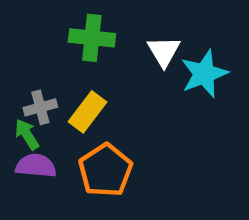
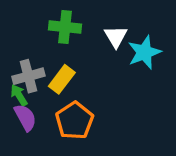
gray cross: (40, 107) -> (28, 76), size x1.4
purple semicircle: (36, 166) -> (25, 117), turned 56

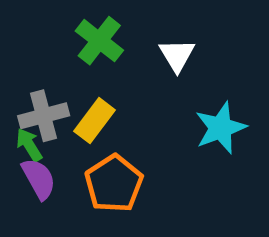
green cross: (65, 27) -> (99, 41), turned 32
cyan star: (144, 52) -> (220, 128), moved

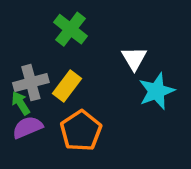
white triangle: (177, 55) -> (134, 58), moved
purple semicircle: (39, 179) -> (27, 127), turned -84

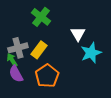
purple semicircle: (27, 127) -> (16, 74), turned -96

